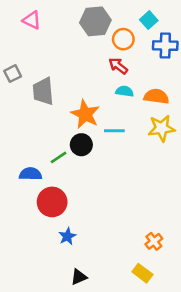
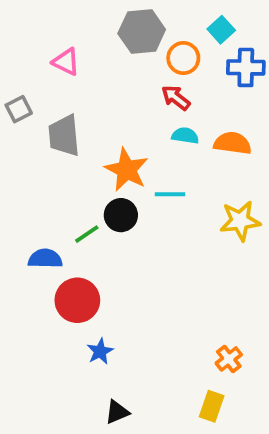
pink triangle: (32, 20) -> (66, 62), moved
yellow star: (161, 128) -> (240, 221), moved
yellow rectangle: (142, 273) -> (212, 406), turned 72

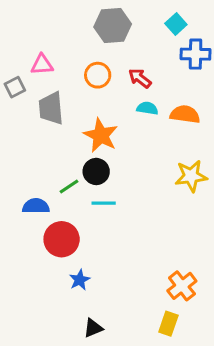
orange circle: (183, 58) -> (98, 75), moved
pink triangle: (66, 62) -> (42, 65), moved, turned -30
cyan line: (170, 194) -> (104, 203), moved
orange cross: (229, 359) -> (182, 286), size x1.4

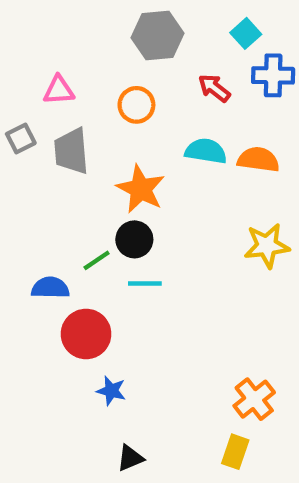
red arrow: (140, 78) -> (214, 88), moved
gray square: (15, 87) -> (21, 139), moved
cyan semicircle: (147, 108) -> (206, 151), size x1.4
blue star: (80, 280) -> (111, 391), turned -30

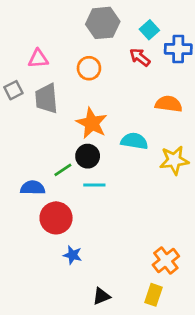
cyan square: (246, 33) -> (149, 30), moved
cyan semicircle: (206, 151) -> (134, 141), moved
black triangle: (130, 458) -> (101, 296), moved

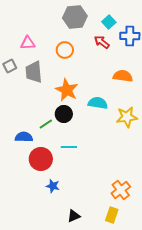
cyan line: (94, 185) -> (69, 147), moved

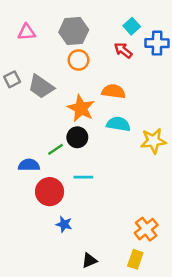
gray hexagon: (75, 17) -> (74, 31), moved
pink triangle: (28, 43) -> (27, 32), moved
gray trapezoid: (34, 72) -> (41, 87), turned -50
orange semicircle: (123, 76) -> (114, 91), moved

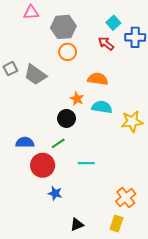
pink triangle: (27, 32) -> (31, 12), moved
orange star: (81, 108) -> (77, 99), moved, size x0.6
green line: (56, 149) -> (58, 143), moved
cyan line: (83, 177) -> (86, 163), moved

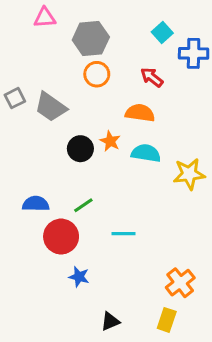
red arrow: (106, 44) -> (152, 77), moved
black circle: (67, 118) -> (80, 149), moved

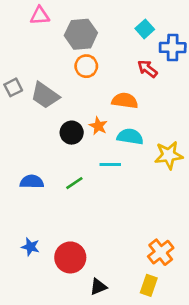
red arrow: (152, 77) -> (147, 69), moved
cyan line: (124, 234) -> (110, 164), moved
red circle: (61, 237) -> (70, 257), moved
blue star: (79, 277) -> (30, 247), moved

